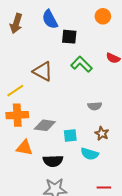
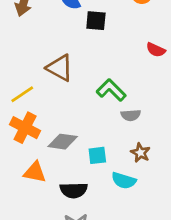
green L-shape: (81, 64) -> (111, 90), moved
orange cross: (17, 115) -> (25, 128), turned 30

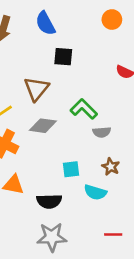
black square: (96, 21) -> (63, 57), moved
brown triangle: (60, 68) -> (36, 89), turned 40
gray diamond: (63, 142) -> (43, 126), moved

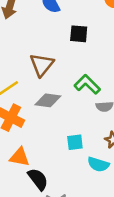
black square: (63, 57) -> (79, 34), moved
black semicircle: (49, 201) -> (38, 179), moved, turned -125

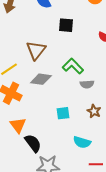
orange triangle: (20, 157) -> (18, 125), turned 42
cyan semicircle: (98, 164) -> (82, 142), moved

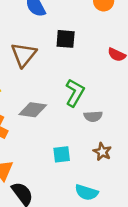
brown triangle: (36, 50) -> (24, 55), moved
green L-shape: (73, 66) -> (75, 93), turned 75

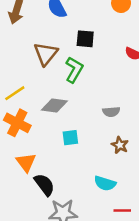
green L-shape: (75, 93) -> (74, 70), moved
cyan square: (62, 154) -> (70, 138), moved

